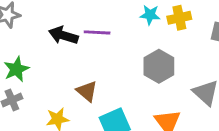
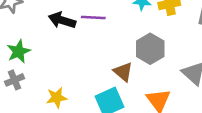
brown triangle: (87, 91) -> (123, 72), moved

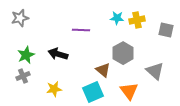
black arrow: (62, 20) -> (58, 54), moved

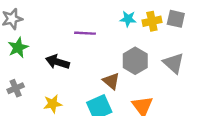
gray square: (166, 30) -> (176, 19), moved
green star: (26, 55) -> (18, 48), moved
gray triangle: (155, 71) -> (173, 63), moved

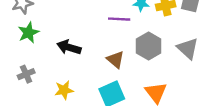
purple line: (85, 33) -> (119, 19), moved
brown triangle: (111, 81) -> (115, 59), moved

